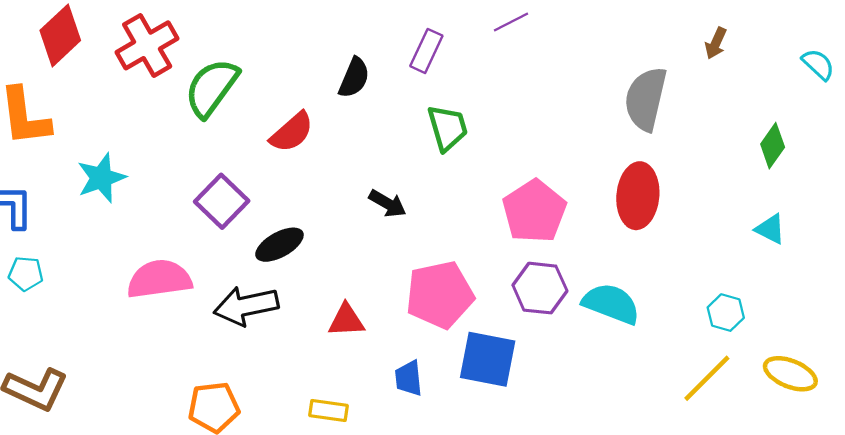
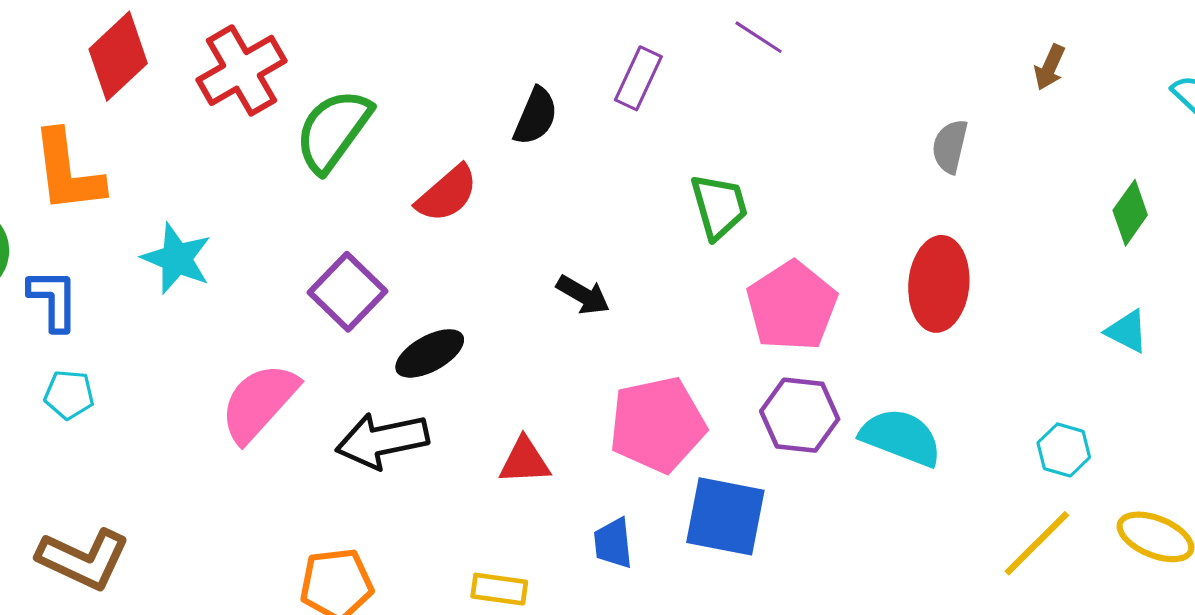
purple line: (511, 22) -> (759, 37), turned 60
gray semicircle: (646, 99) -> (950, 146), size x0.6
green trapezoid: (448, 128) -> (719, 206), moved
cyan star: (101, 178) -> (177, 259), turned -30
pink semicircle: (159, 279) -> (259, 402), turned -40

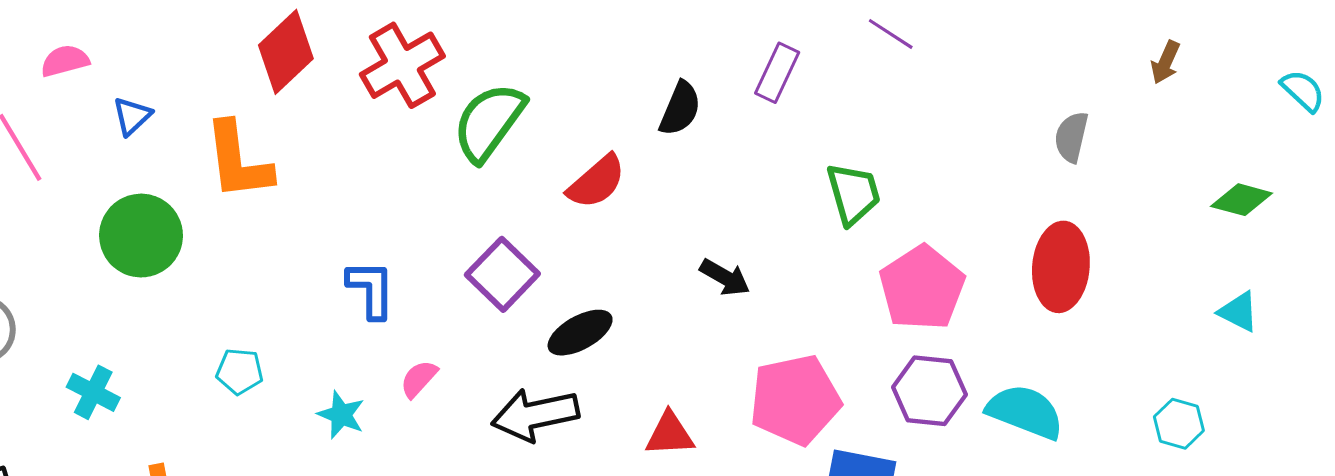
green diamond: (1130, 213) -> (1242, 200), turned 70
cyan star: (177, 259) -> (341, 415), moved, size x0.7
blue L-shape: (53, 300) -> (371, 289), moved
pink semicircle: (259, 402) -> (419, 379), size x0.5

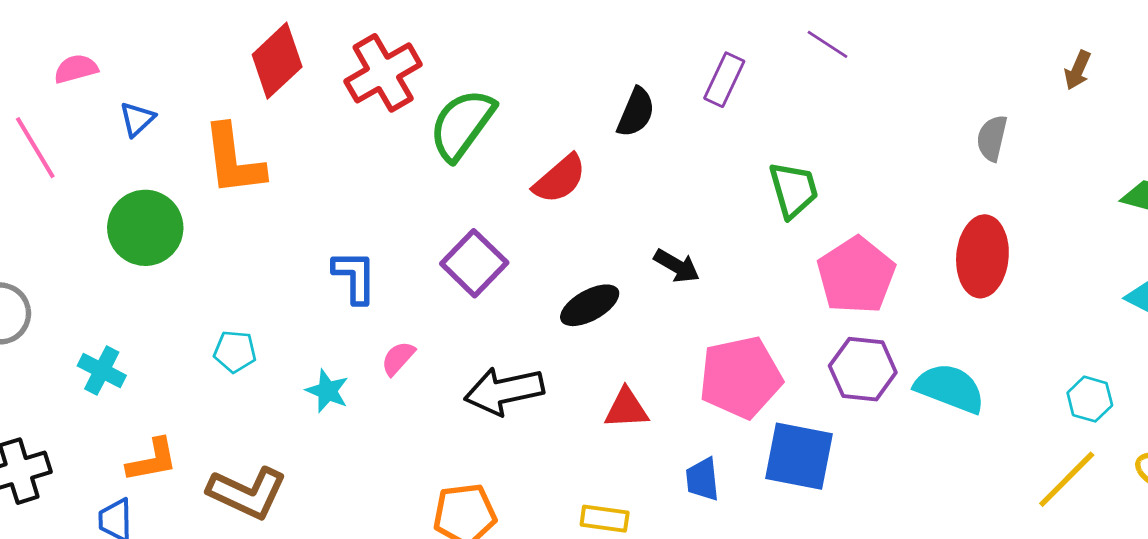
black ellipse: (580, 333) -> (590, 305), moved

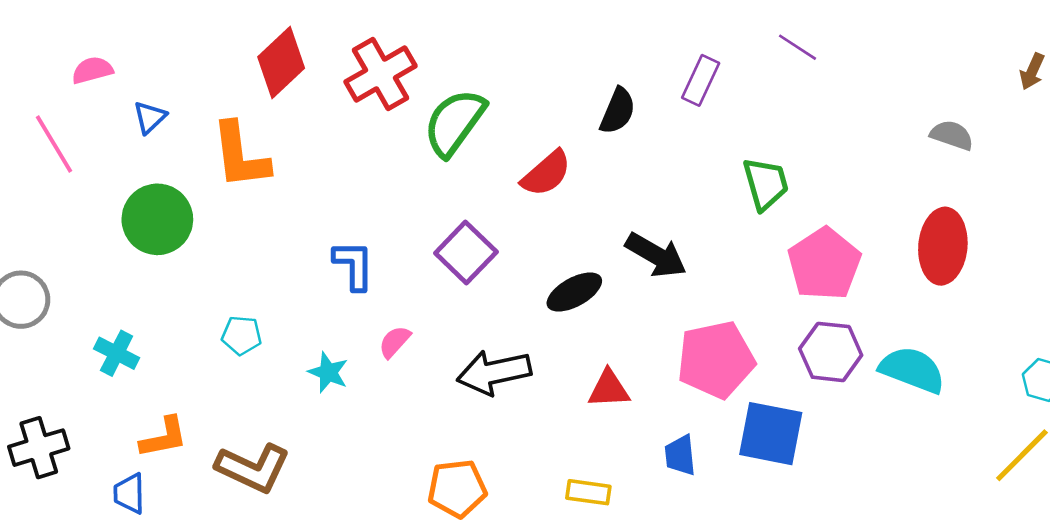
gray semicircle: (992, 138) -> (952, 135), turned 96
black arrow: (677, 266) -> (656, 255), size x1.4

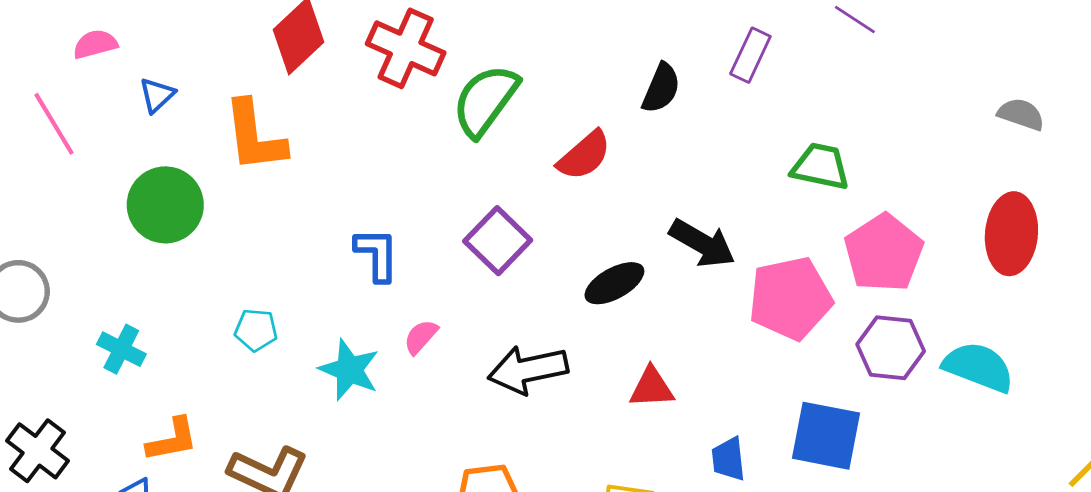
red cross: (381, 74) -> (406, 48), turned -36
green trapezoid: (766, 184) -> (821, 166), turned -62
pink pentagon: (716, 360) -> (790, 298), moved
cyan star: (328, 372) -> (349, 370), size x1.4
black cross: (39, 448) -> (38, 451), turned -36

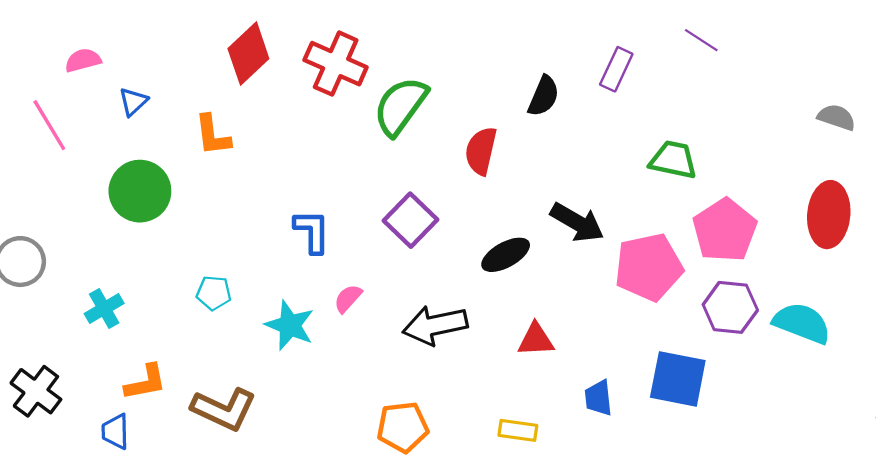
orange L-shape: (255, 136) -> (213, 135), size x0.7
red semicircle: (584, 155) -> (481, 151), turned 144
cyan cross: (121, 349) -> (104, 308), turned 33

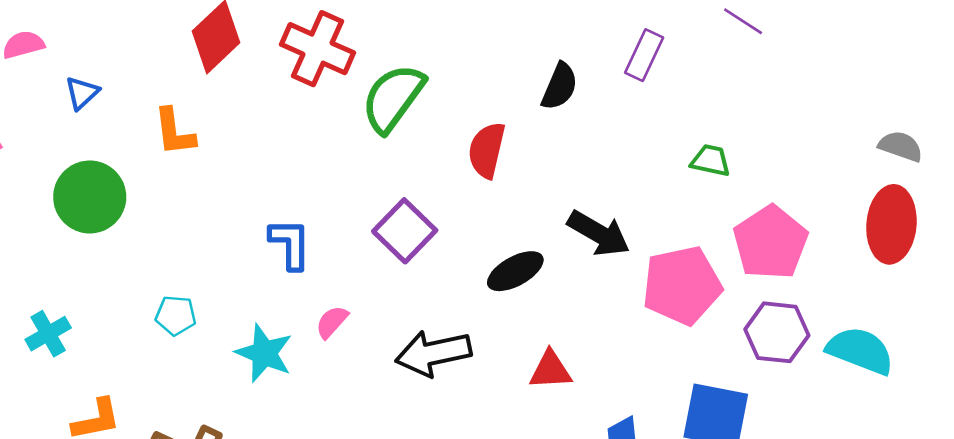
gray semicircle: (837, 117) -> (901, 146), moved
green trapezoid: (673, 160) -> (711, 161), size x0.7

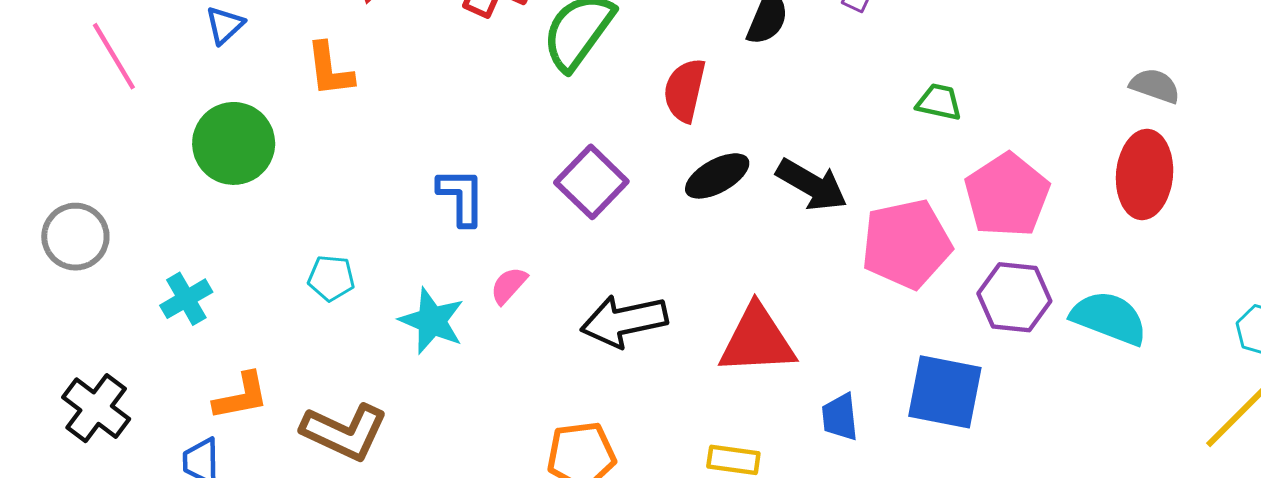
black ellipse: (515, 271) -> (717, 176), moved
red triangle: (550, 370) -> (757, 340), size x1.6

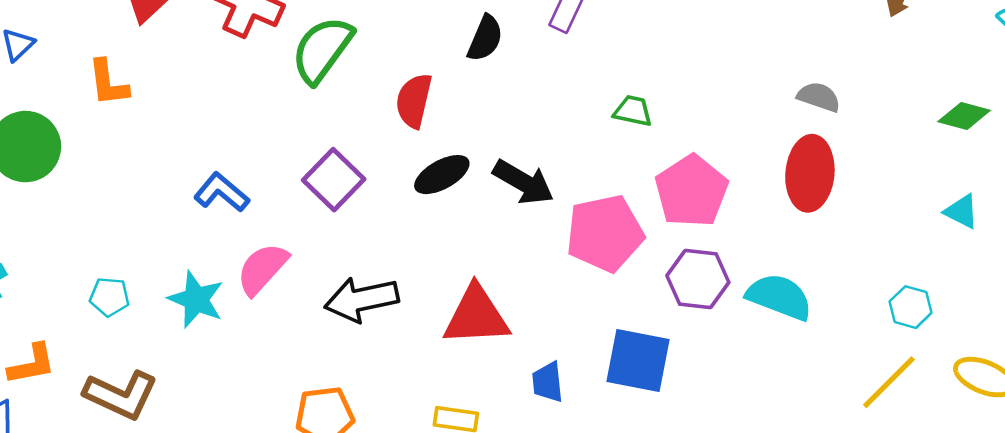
blue L-shape: (461, 197) -> (222, 192), turned -50
cyan pentagon: (331, 278) -> (109, 297), moved
pink semicircle: (509, 285) -> (262, 269), size x1.6

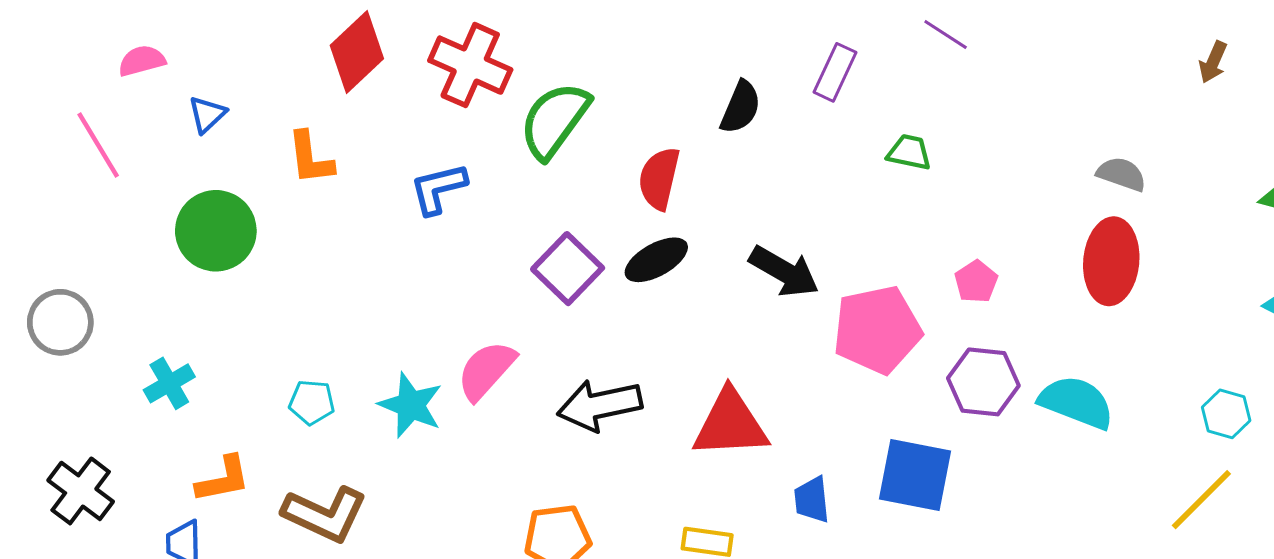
green trapezoid: (633, 111) -> (909, 152), moved
black ellipse: (442, 175) -> (656, 260), moved
pink pentagon: (691, 191) -> (976, 282), size x0.5
blue L-shape: (222, 192) -> (438, 189), moved, turned -54

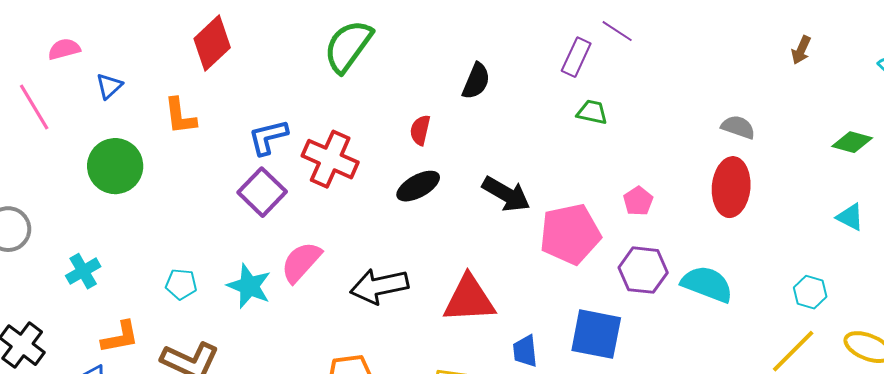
red cross: (470, 65) -> (330, 159), moved
purple rectangle: (835, 72) -> (576, 57), moved
green semicircle: (555, 120) -> (348, 46), moved
red semicircle: (659, 178) -> (420, 130), size x0.7
purple square: (568, 269) -> (262, 192), moved

